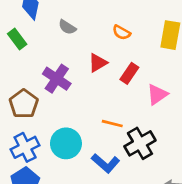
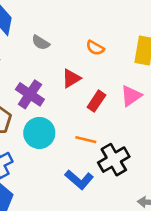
red rectangle: (129, 73) -> (96, 101), moved
pink triangle: (157, 95) -> (131, 96), moved
cyan circle: (66, 143) -> (39, 133), moved

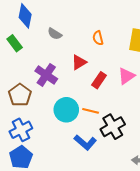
orange semicircle: (95, 48) -> (98, 38), turned 48
cyan circle: (39, 133) -> (66, 110), moved

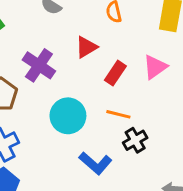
orange line: (91, 111) -> (118, 114), moved
black cross: (113, 127) -> (135, 140), size x0.7

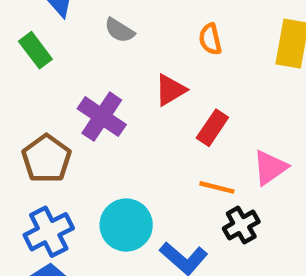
pink triangle: (155, 67) -> (270, 167), moved
cyan circle: (68, 116) -> (126, 225), moved

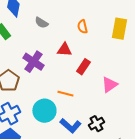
red triangle: (170, 90) -> (64, 50), turned 35
orange line: (217, 187) -> (65, 94), moved
black cross: (241, 225) -> (96, 124), moved

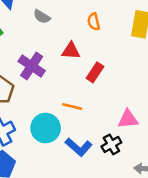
pink triangle: (109, 85) -> (128, 119), moved, turned 30

